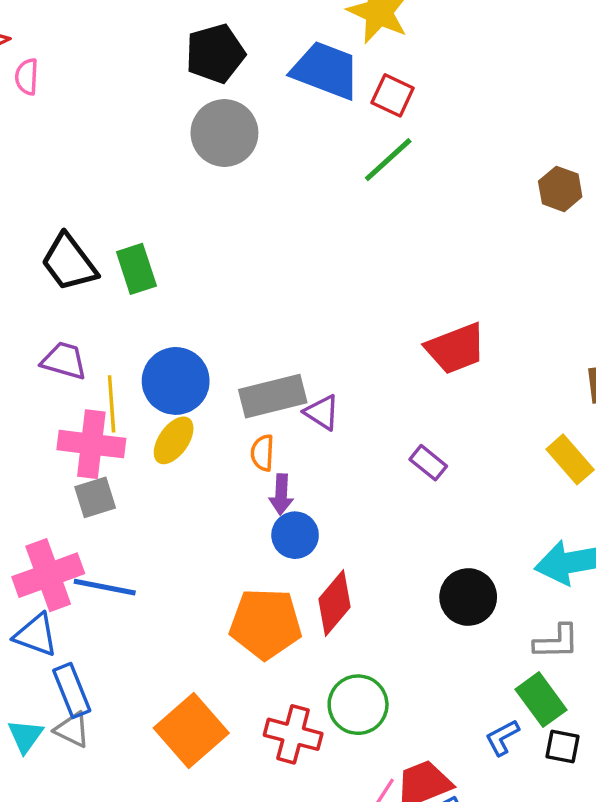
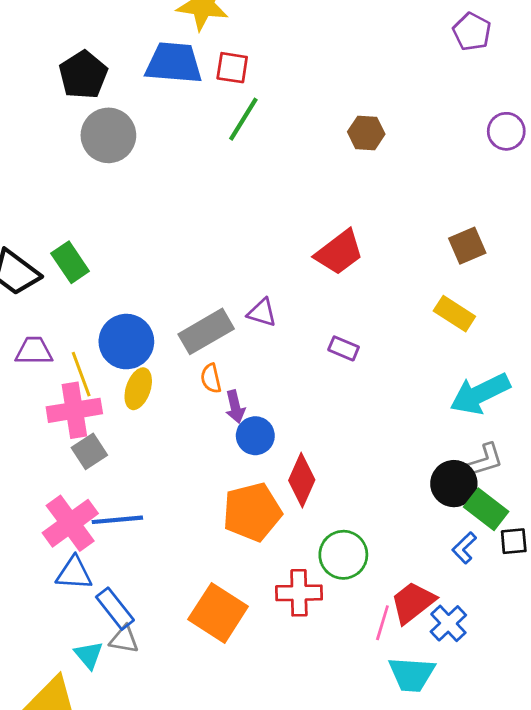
brown hexagon: (560, 189) -> (366, 133), moved
purple triangle: (322, 412) -> (262, 313), moved
black circle: (468, 597) -> (454, 484), moved

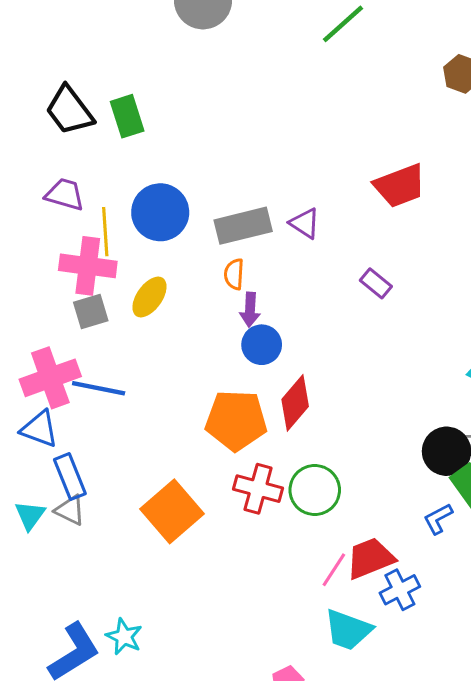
yellow ellipse: (138, 389) -> (149, 297), moved
red cross: (299, 593) -> (258, 489), moved

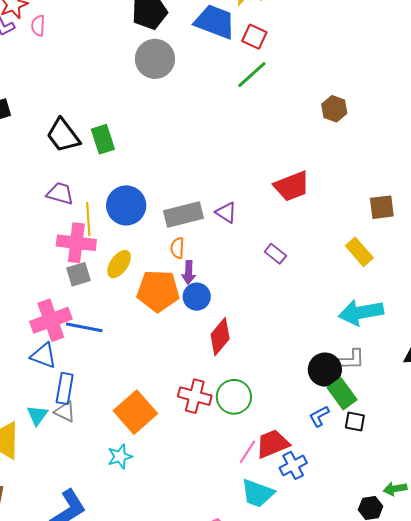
orange pentagon: (236, 420) -> (158, 291), moved
blue rectangle: (70, 477) -> (65, 388), turned 32
cyan star: (124, 637) -> (120, 457), moved, turned 30

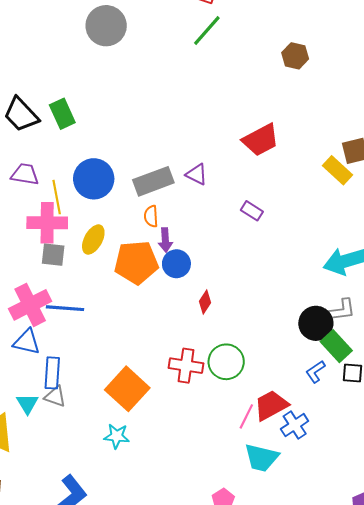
yellow rectangle: (359, 252) -> (338, 170), moved
gray square: (79, 274) -> (53, 255), turned 30
red diamond: (220, 337) -> (205, 302), size x0.6
cyan star: (120, 457) -> (117, 436), turned 30

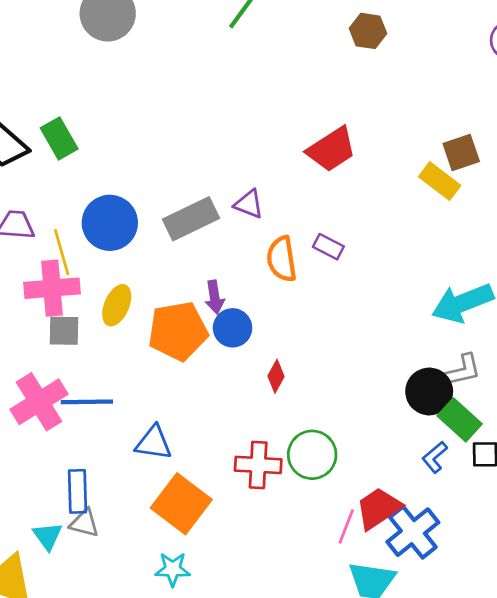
orange semicircle: (151, 216) -> (282, 259), moved, size x1.5
blue triangle: (27, 342) -> (154, 443), moved
blue cross: (295, 425) -> (413, 532), size x1.4

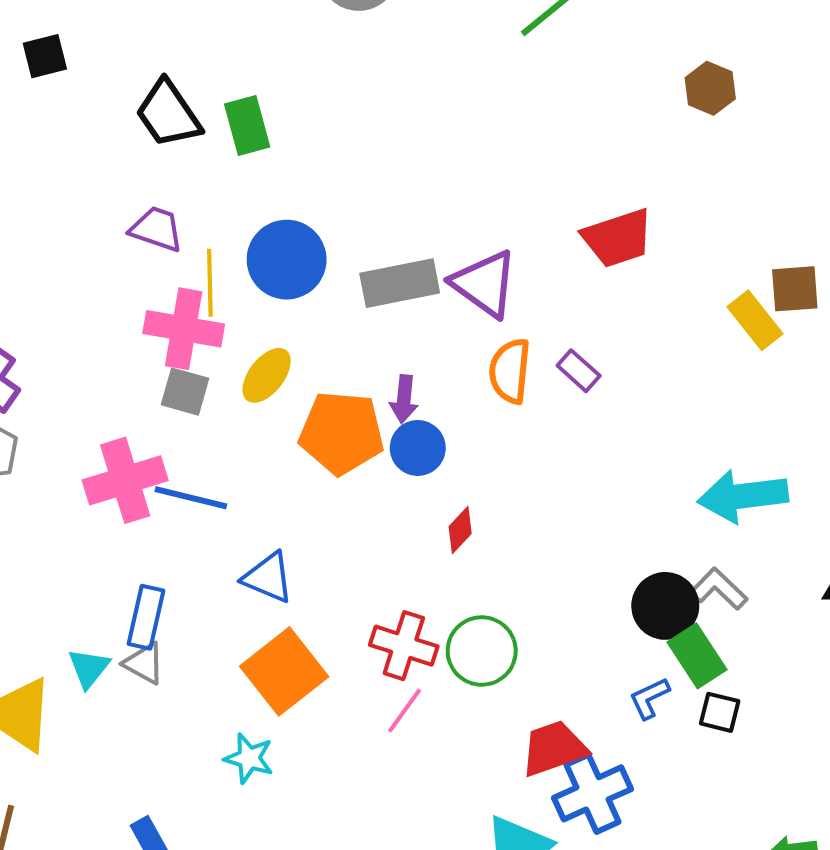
purple triangle: (249, 204) -> (484, 284), size x1.6
gray L-shape: (463, 370) -> (719, 589), turned -138
pink line: (346, 526) -> (405, 710), moved

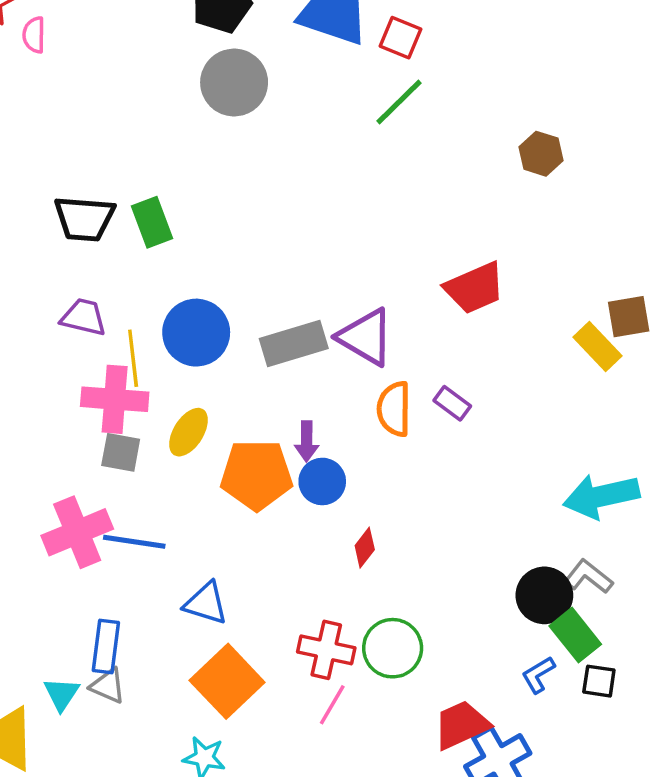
black trapezoid: (168, 114) -> (84, 219), turned -46

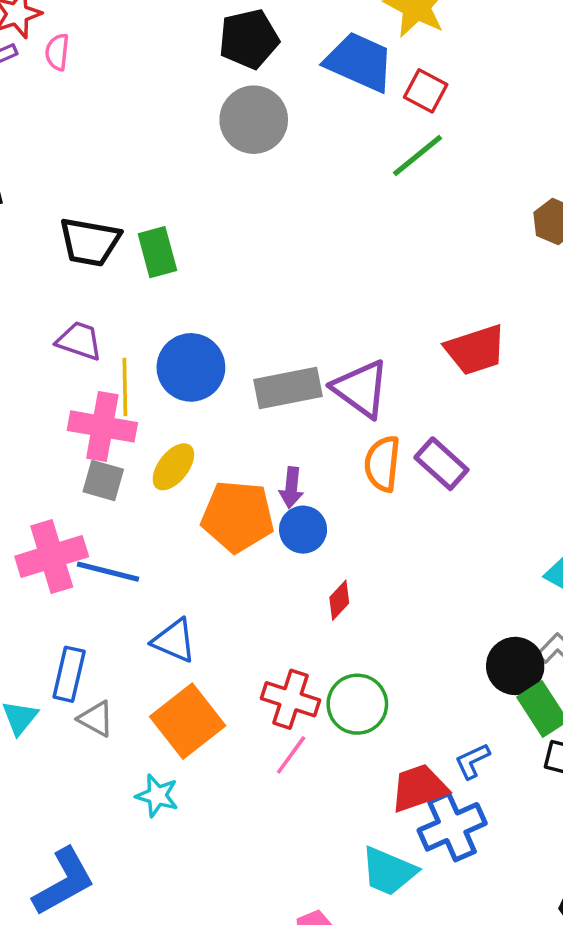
purple rectangle: (452, 403) -> (441, 464), size x1.4
blue L-shape: (538, 675) -> (472, 761), moved
gray triangle: (108, 686) -> (96, 719), moved

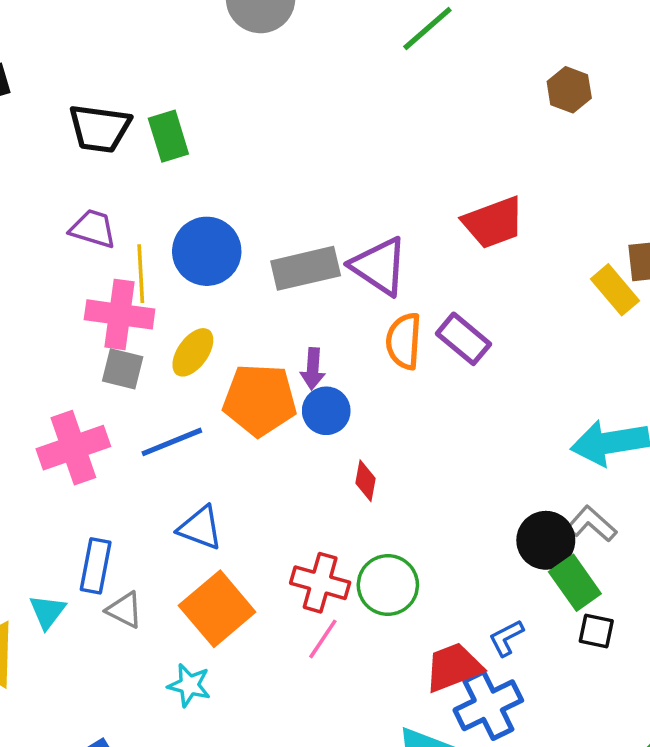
blue line: (108, 572) -> (172, 442), moved, turned -34
red diamond: (339, 600) -> (366, 481), turned -30

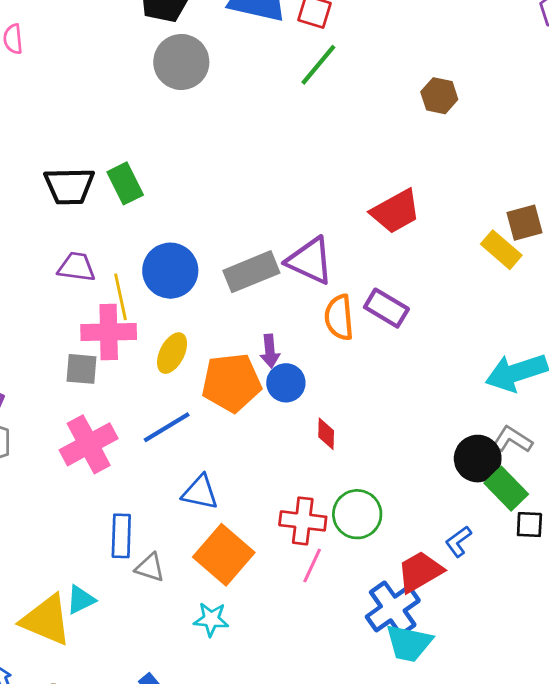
gray square: (123, 369) -> (81, 369), moved
cyan triangle: (47, 612) -> (81, 600), moved, turned 36
blue cross: (488, 705) -> (393, 609), moved

